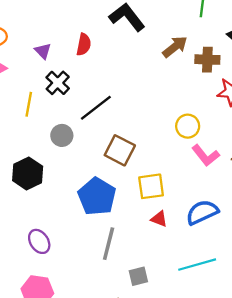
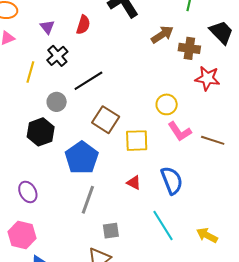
black hexagon: (28, 173) -> (41, 132), moved
yellow square: (151, 186) -> (137, 141), moved
blue semicircle: (202, 212) -> (172, 180), turned 88
cyan line: (197, 265) -> (163, 225), turned 68

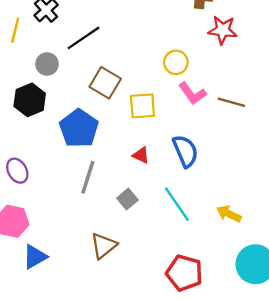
gray square: (111, 231) -> (127, 199), moved, turned -30

